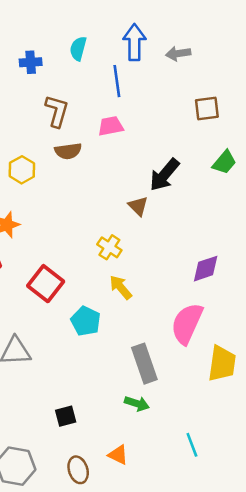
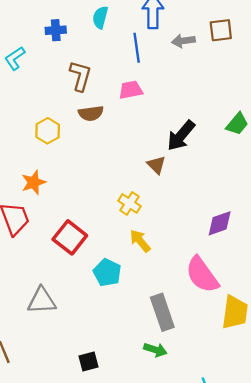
gray arrow: (178, 54) -> (183, 41), moved
brown square: (207, 109) -> (221, 30), moved
pink semicircle: (187, 324) -> (202, 275), turned -60

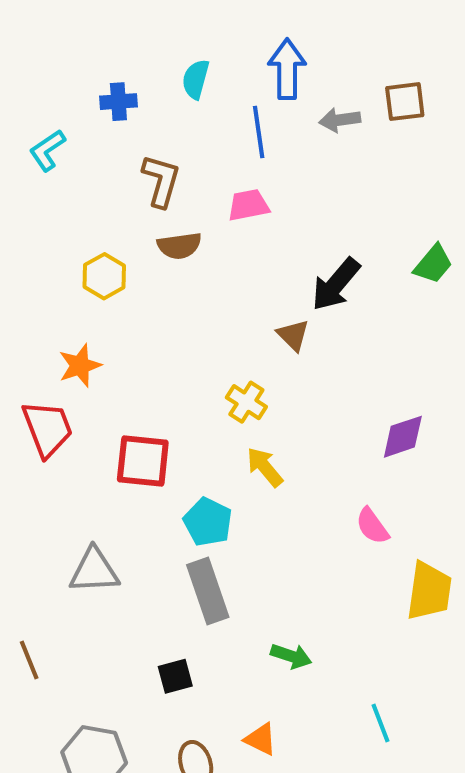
red square: (70, 237) -> (143, 461), turned -32
pink semicircle: (202, 275) -> (372, 526), size x0.6
gray rectangle: (162, 312) -> (208, 591), moved

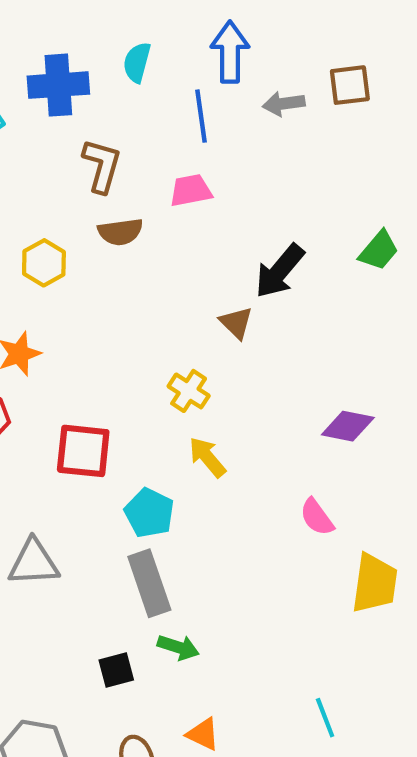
blue cross: (118, 102) -> (58, 85), size x1.6
purple diamond: (403, 437) -> (348, 426), turned 30
green arrow: (291, 656) -> (178, 647), moved

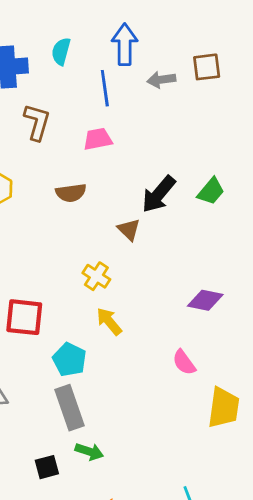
brown semicircle: (120, 232) -> (71, 193), moved
green trapezoid: (379, 250) -> (211, 191), moved

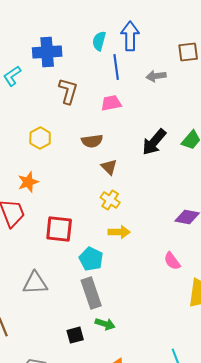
cyan semicircle: (61, 51) -> (99, 41), moved
gray arrow: (161, 80) -> (156, 76), moved
brown triangle: (129, 230) -> (109, 167), moved
yellow arrow: (109, 321) -> (119, 232), turned 130

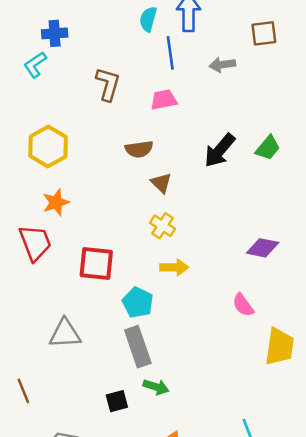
blue cross: (47, 52) -> (55, 33), moved, size x0.7
yellow hexagon: (40, 138) -> (48, 146), moved, size x1.4

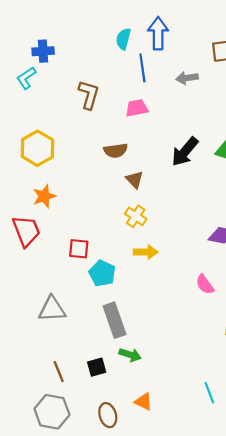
red square: (96, 263) -> (79, 249), size x0.7
cyan pentagon: (138, 302) -> (102, 273), moved
brown line: (23, 391) -> (59, 372), moved

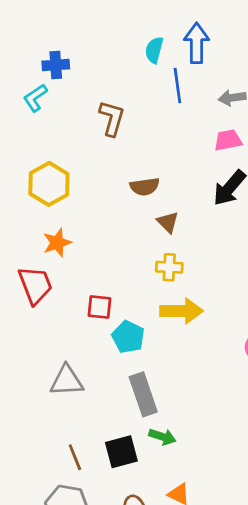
pink trapezoid: (137, 108) -> (228, 140), moved
yellow cross: (136, 216) -> (169, 267), turned -30
yellow arrow: (146, 252) -> (182, 311), size x1.4
black square: (97, 367) -> (121, 452), size x1.4

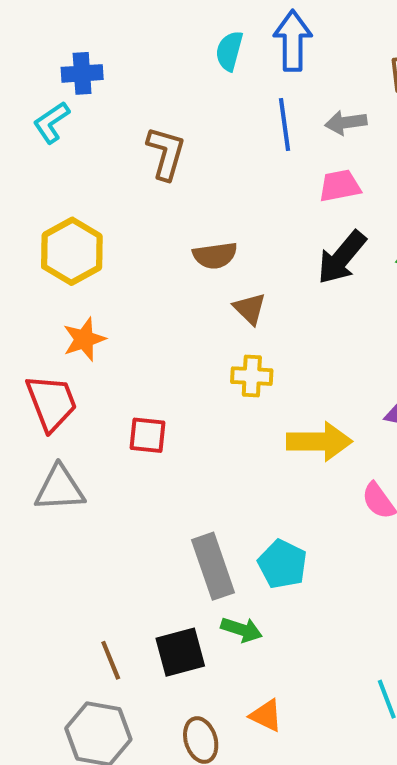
blue line: (177, 85) -> (285, 125), moved
yellow arrow: (182, 311) -> (319, 441), moved
cyan pentagon: (128, 337) -> (282, 564), moved
gray triangle: (67, 381) -> (60, 489), moved

